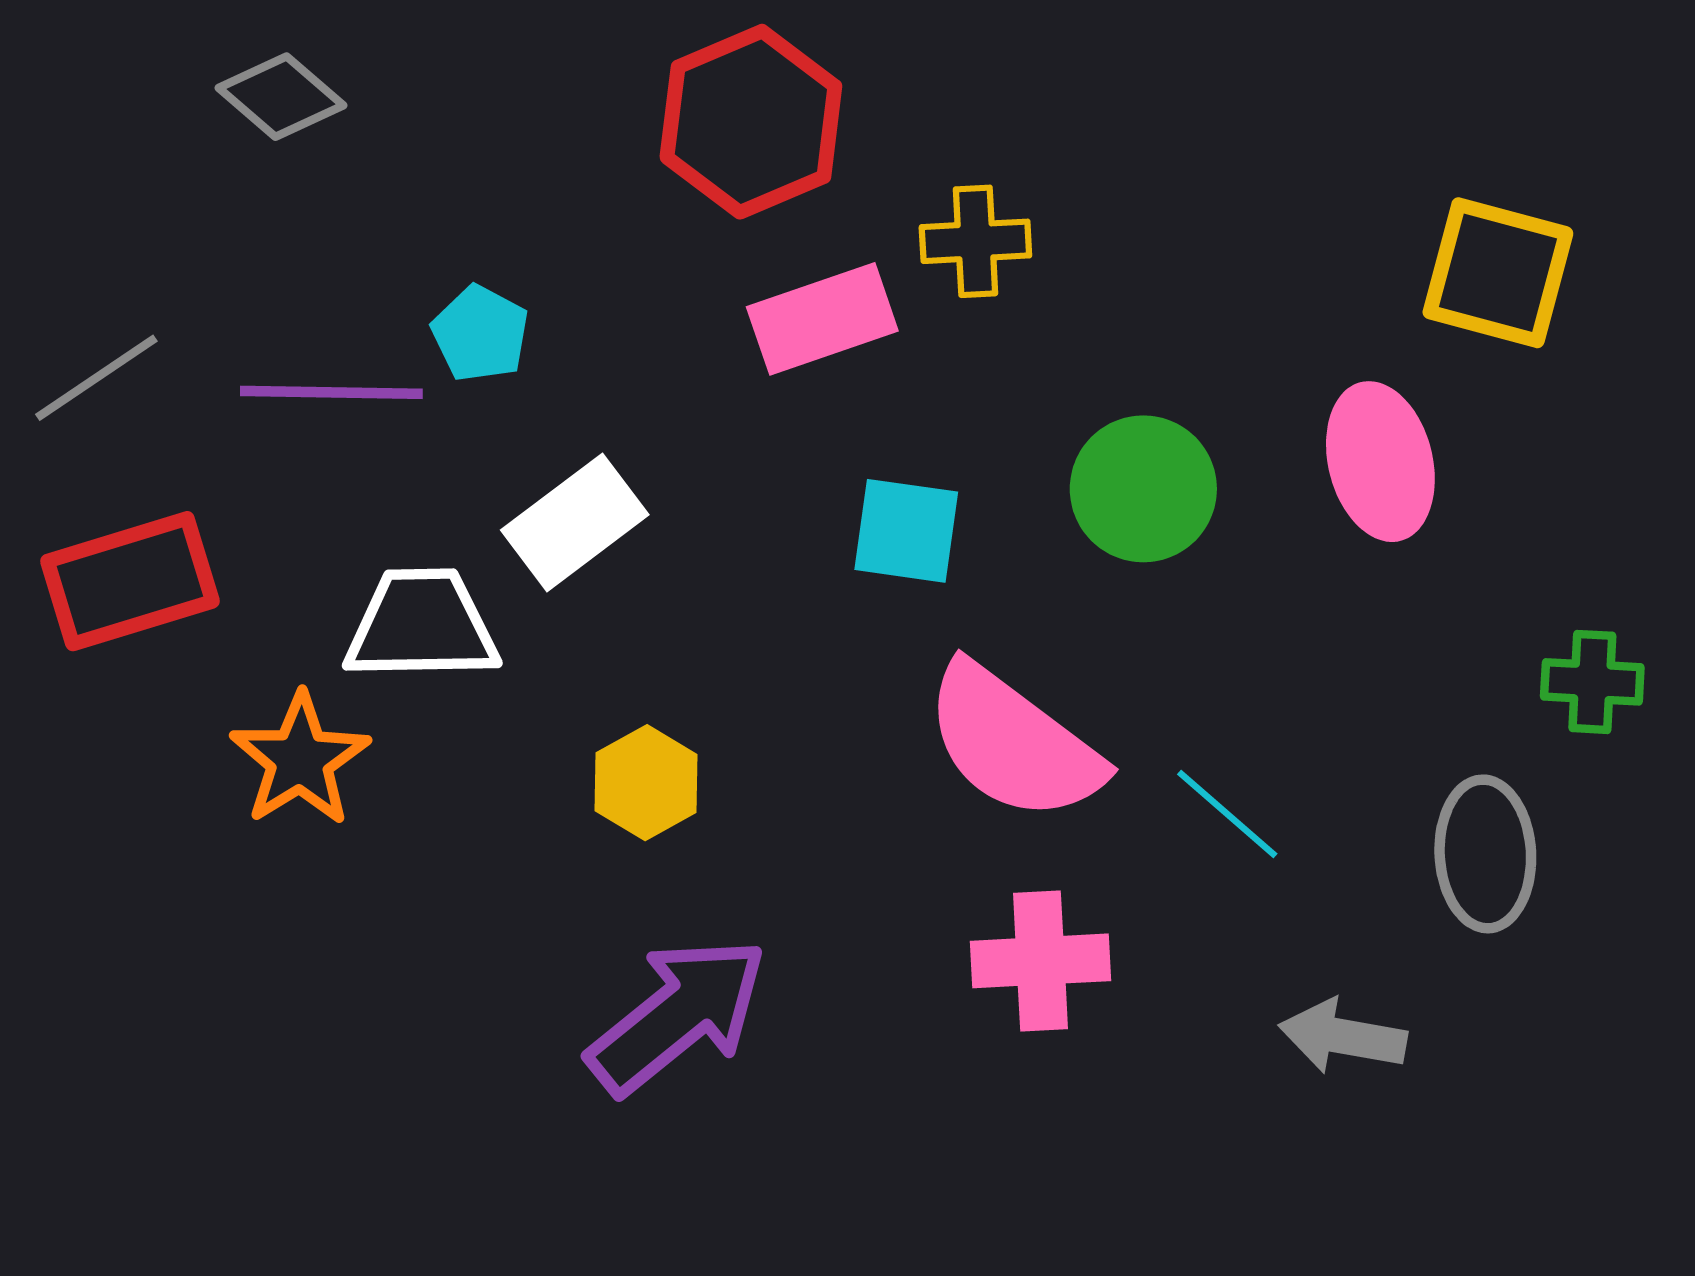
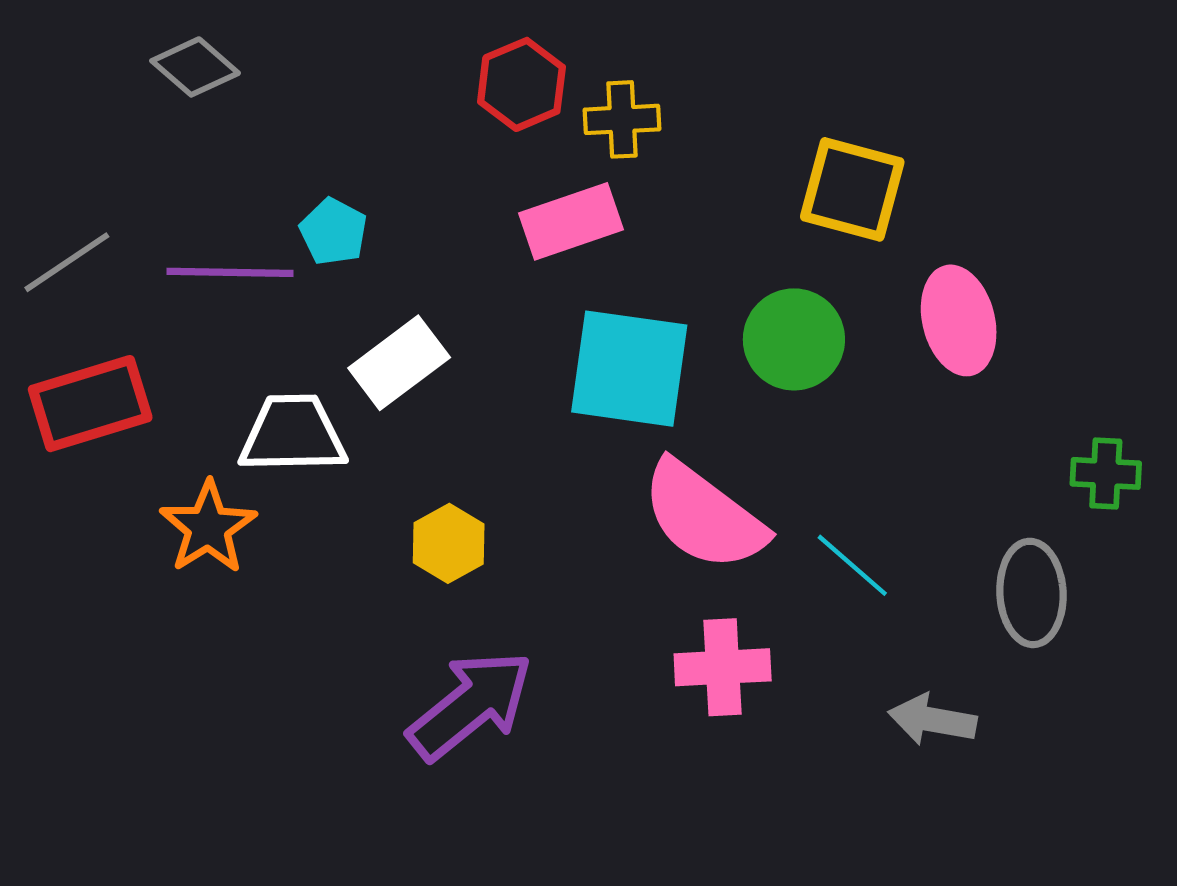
red hexagon: (751, 122) -> (521, 84), size x0.7
yellow cross: (975, 241) -> (622, 119), moved
yellow square: (1498, 273) -> (852, 189), moved
cyan square: (906, 531) -> (629, 369), size x1.6

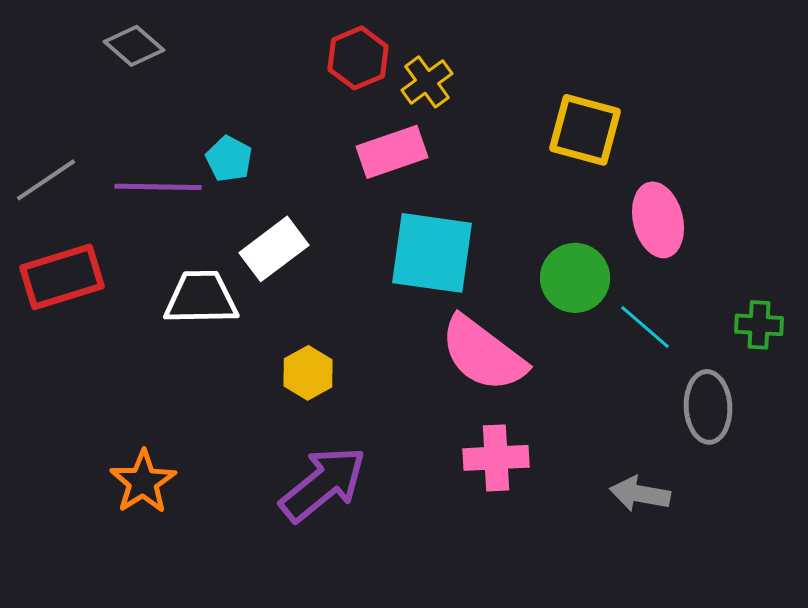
yellow cross: (622, 119) -> (427, 82), turned -33
green circle: (794, 339) -> (575, 278), moved
orange star: (208, 527) -> (143, 482), moved
cyan line: (852, 565) -> (645, 327), moved

